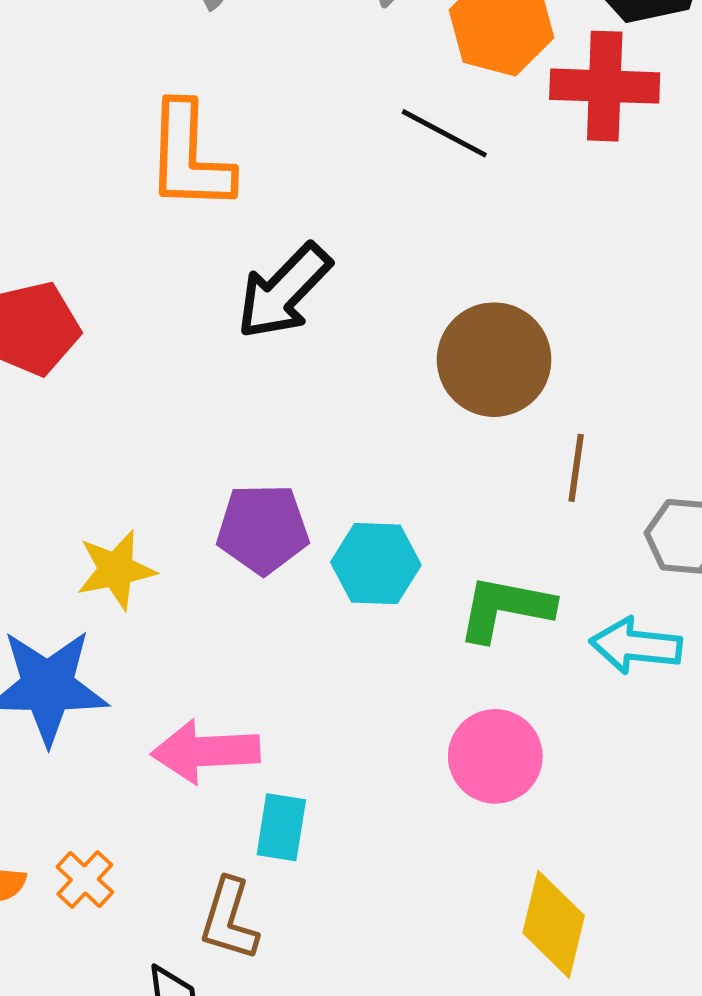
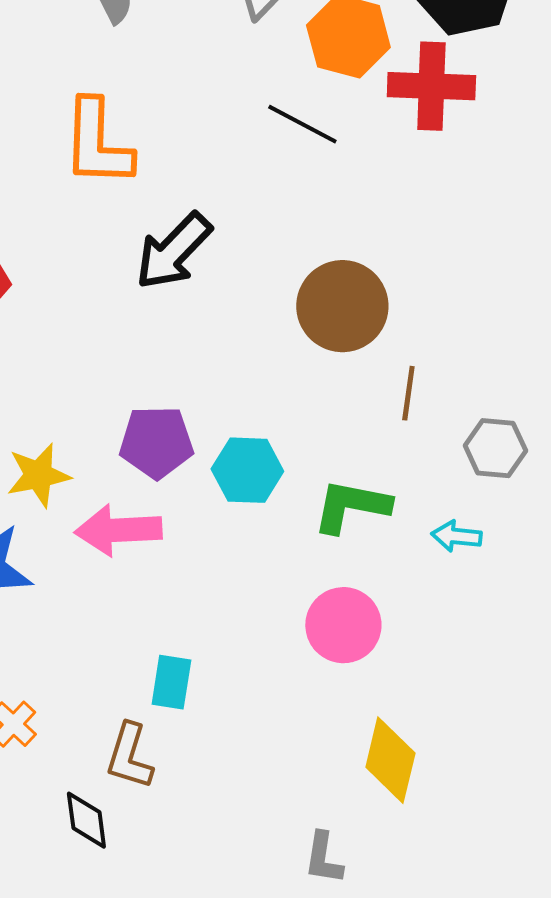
cyan arrow: (636, 646) -> (456, 536), size x0.7
pink arrow: (205, 751) -> (118, 530), moved

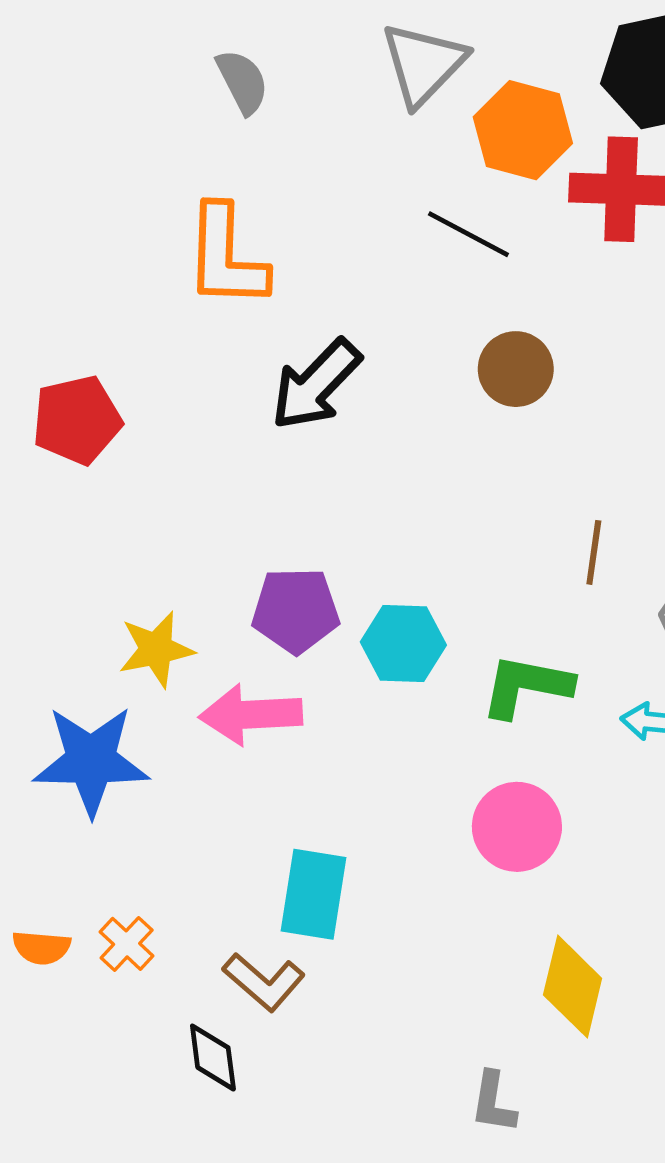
brown circle: (342, 306) -> (516, 369), moved, size x0.7
cyan rectangle: (171, 682) -> (313, 894), size x1.4
brown L-shape: (129, 756) -> (264, 982), turned -66

